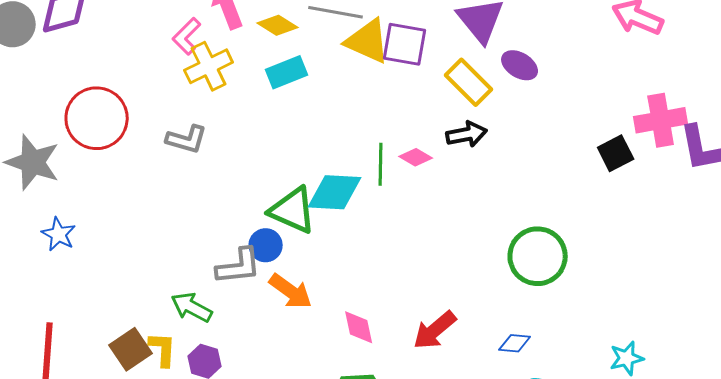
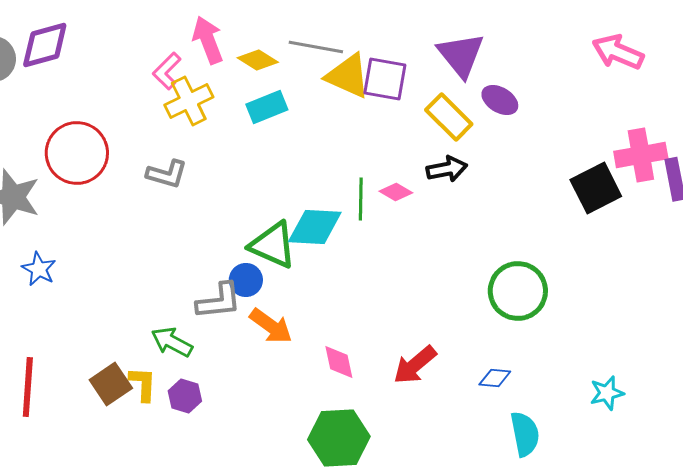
black square: (616, 153) -> (596, 188), size x1.4

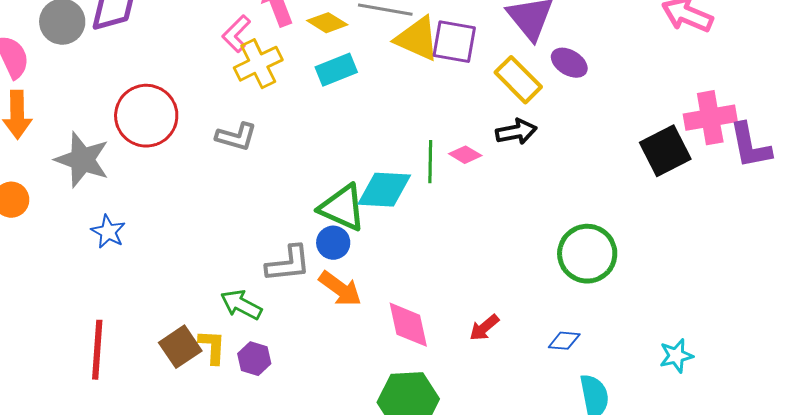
blue circle: (246, 280) -> (333, 243), moved
pink diamond: (339, 362) -> (408, 325), size x1.4
red arrow: (415, 365) -> (484, 328), size x0.7

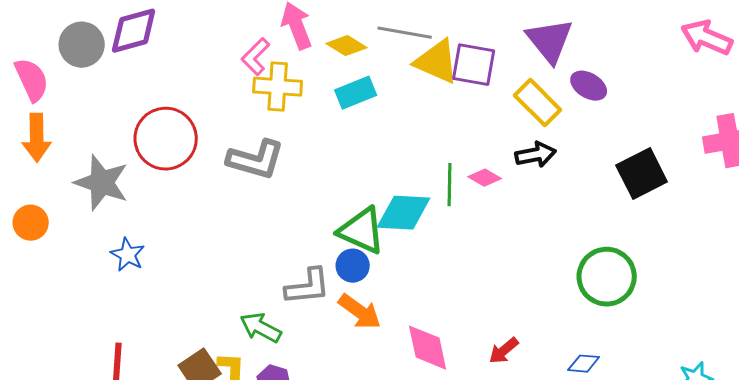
yellow cross: (258, 64) -> (278, 87), turned 30
gray L-shape: (236, 137) -> (256, 160), size x1.4
black square: (665, 151) -> (642, 174), moved

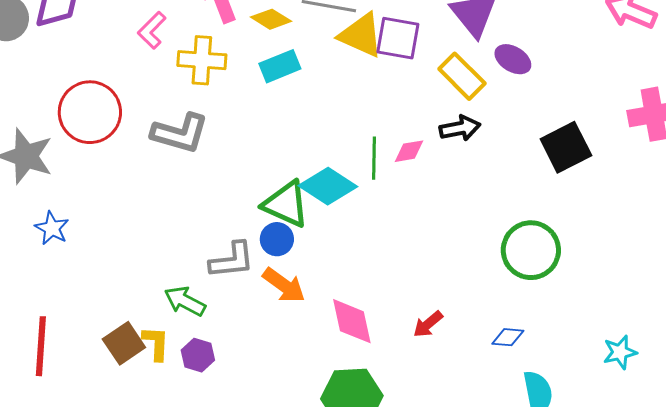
pink L-shape: (256, 57) -> (152, 30), moved
pink diamond: (485, 178) -> (409, 151), turned -40
cyan diamond: (404, 213) -> (328, 186), turned 30

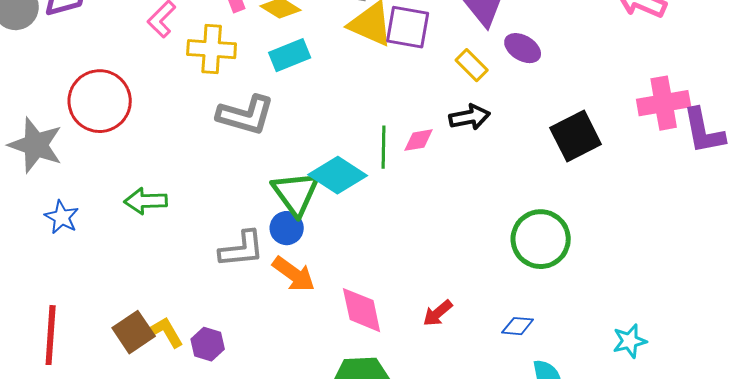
yellow rectangle: (462, 76) -> (472, 65), size x0.7
gray L-shape: (180, 133) -> (246, 115), moved
green triangle: (286, 204) -> (296, 193), turned 30
green arrow: (185, 301) -> (146, 201), moved, turned -30
yellow L-shape: (156, 343) -> (166, 332), turned -33

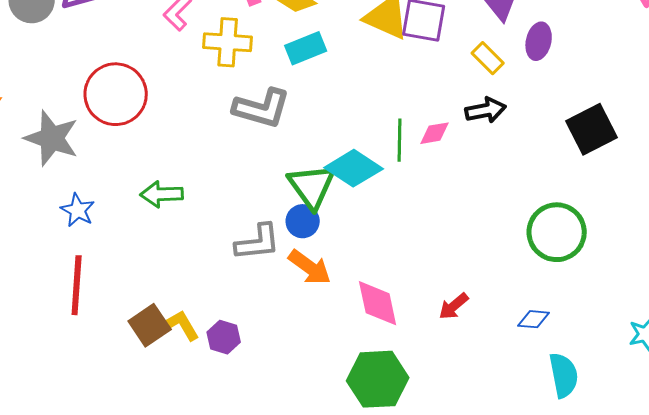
purple ellipse: (523, 48) -> (539, 41), turned 72
red line: (51, 335) -> (77, 285), moved

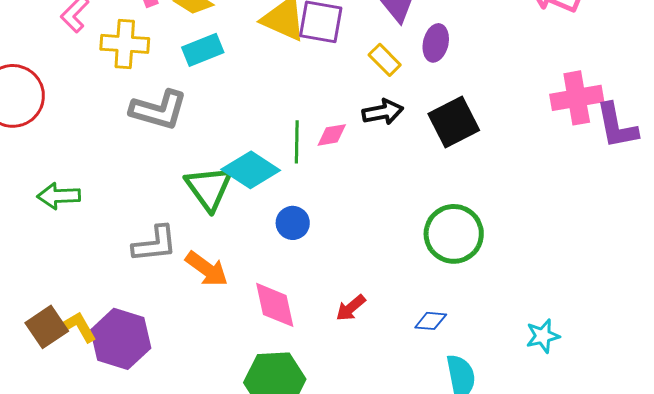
black square: (592, 129) -> (454, 122), moved
blue circle: (303, 221) -> (293, 223), moved
purple hexagon: (224, 337) -> (121, 339), size x1.8

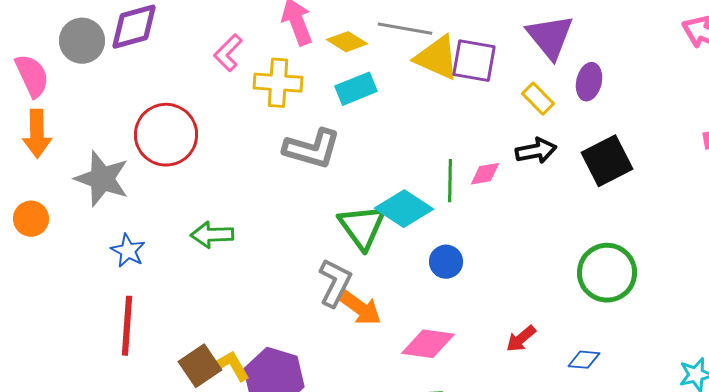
gray L-shape: (155, 244) -> (335, 283), moved, turned -57
pink diamond: (275, 305) -> (428, 344), turned -70
red arrow: (351, 308) -> (521, 339), moved

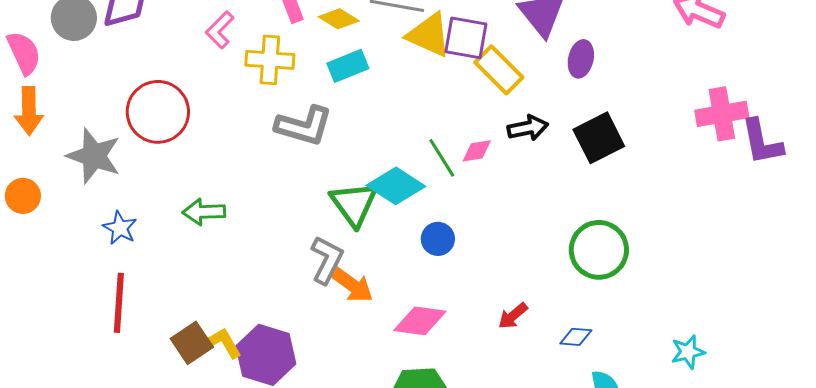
yellow rectangle: (538, 99) -> (499, 70), moved, size x1.5
green line: (450, 181) -> (442, 158), turned -33

